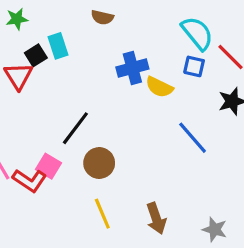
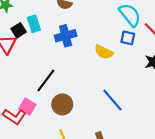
blue cross: (132, 68) -> (66, 36), moved
blue line: (193, 138) -> (112, 100), moved

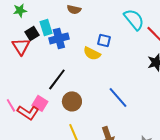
blue cross: (66, 36) -> (59, 38), moved
blue square: (128, 38) -> (104, 40), moved
yellow semicircle: (104, 52) -> (92, 53), moved

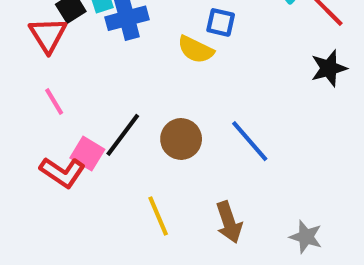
black line: (57, 79) -> (123, 135), moved
brown circle: (72, 101) -> (181, 139), moved
pink line: (11, 105) -> (54, 102), moved

